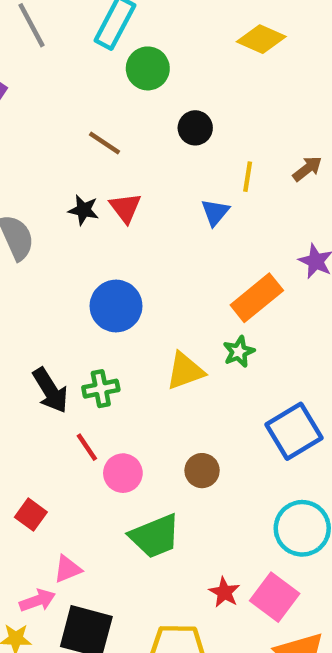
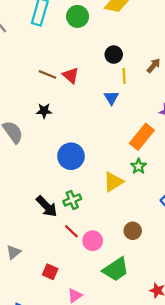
green circle: (148, 68) -> (78, 16), moved
black circle: (195, 128) -> (114, 55), moved
red triangle: (125, 208) -> (71, 75), moved

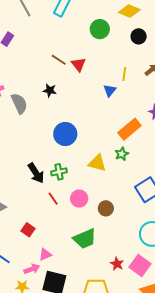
green circle: (78, 16) -> (100, 29), moved
black circle: (114, 55) -> (139, 36), moved
yellow triangle: (113, 182) -> (97, 163), turned 36
pink circle: (93, 241) -> (79, 199), moved

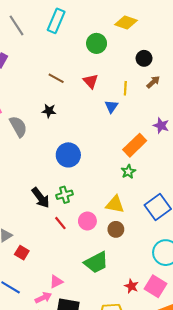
black circle: (139, 36) -> (144, 58), moved
red triangle: (79, 64) -> (91, 81), moved
yellow triangle: (97, 163) -> (115, 204), moved
red square: (28, 230) -> (22, 253), moved

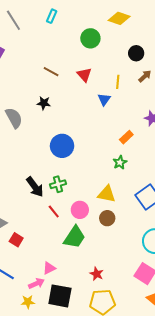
cyan rectangle: (56, 21) -> (52, 16), size x0.6
orange rectangle: (135, 145) -> (126, 137), size x0.6
green trapezoid: (96, 262) -> (74, 237), moved, turned -30
red star: (132, 286) -> (97, 274), moved

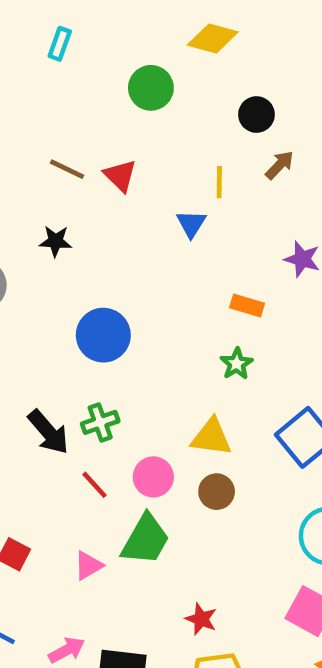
red triangle: (84, 75) -> (120, 175), moved
orange rectangle: (126, 137) -> (247, 306), turned 64
pink triangle: (49, 268) -> (88, 566), moved

